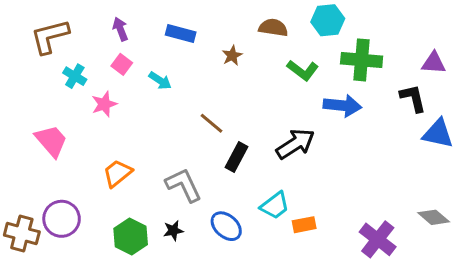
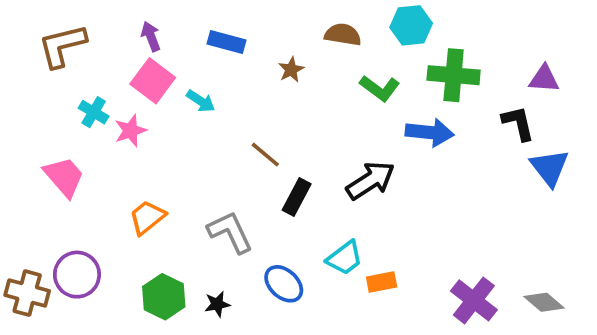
pink square: (122, 64) -> (153, 81), size x1.6
cyan cross: (75, 76) -> (94, 112), moved
blue triangle: (438, 134) -> (550, 168), turned 40
gray diamond: (434, 217) -> (544, 302), moved
black star: (173, 231) -> (217, 304), moved

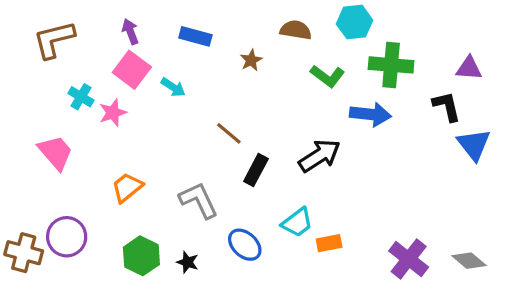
black star: (217, 304) -> (188, 262), turned 30

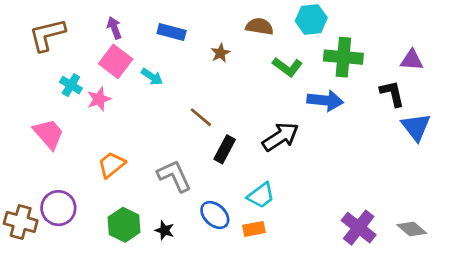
orange rectangle: (329, 243) -> (254, 229), moved

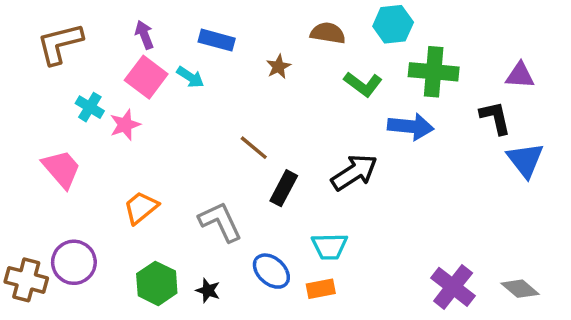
cyan arrow: (152, 77) -> (190, 77), moved
cyan trapezoid: (261, 195) -> (330, 246), turned 36

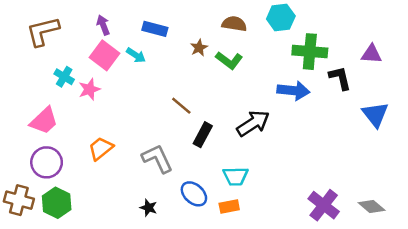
green L-shape: (363, 84) -> (229, 60), moved
black L-shape: (495, 118) -> (340, 78), moved
pink trapezoid: (62, 169) -> (44, 121), turned 88
purple circle: (74, 262) -> (47, 162), moved
green hexagon: (157, 283) -> (57, 203), moved

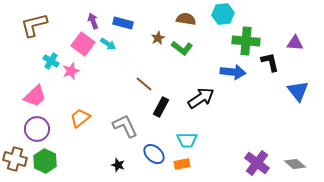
purple arrow: (103, 25) -> (93, 21), moved

